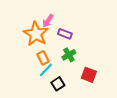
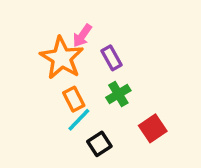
purple rectangle: (65, 34) -> (111, 58), turned 40
red square: (89, 75) -> (153, 128), turned 35

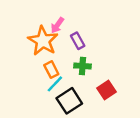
green cross: (118, 94) -> (82, 66), turned 35
black square: (99, 144) -> (69, 101), size x1.5

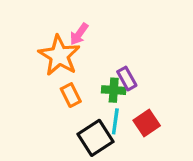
purple rectangle: (78, 41) -> (127, 79), moved
cyan line: (55, 84) -> (115, 121), moved, turned -36

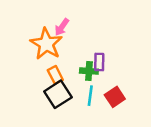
purple rectangle: (127, 79) -> (99, 62), turned 30
black square: (96, 138) -> (58, 94), moved

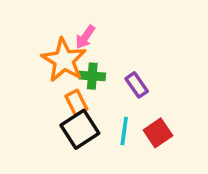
purple rectangle: (99, 62) -> (137, 85), turned -36
green cross: (89, 71) -> (92, 76), moved

